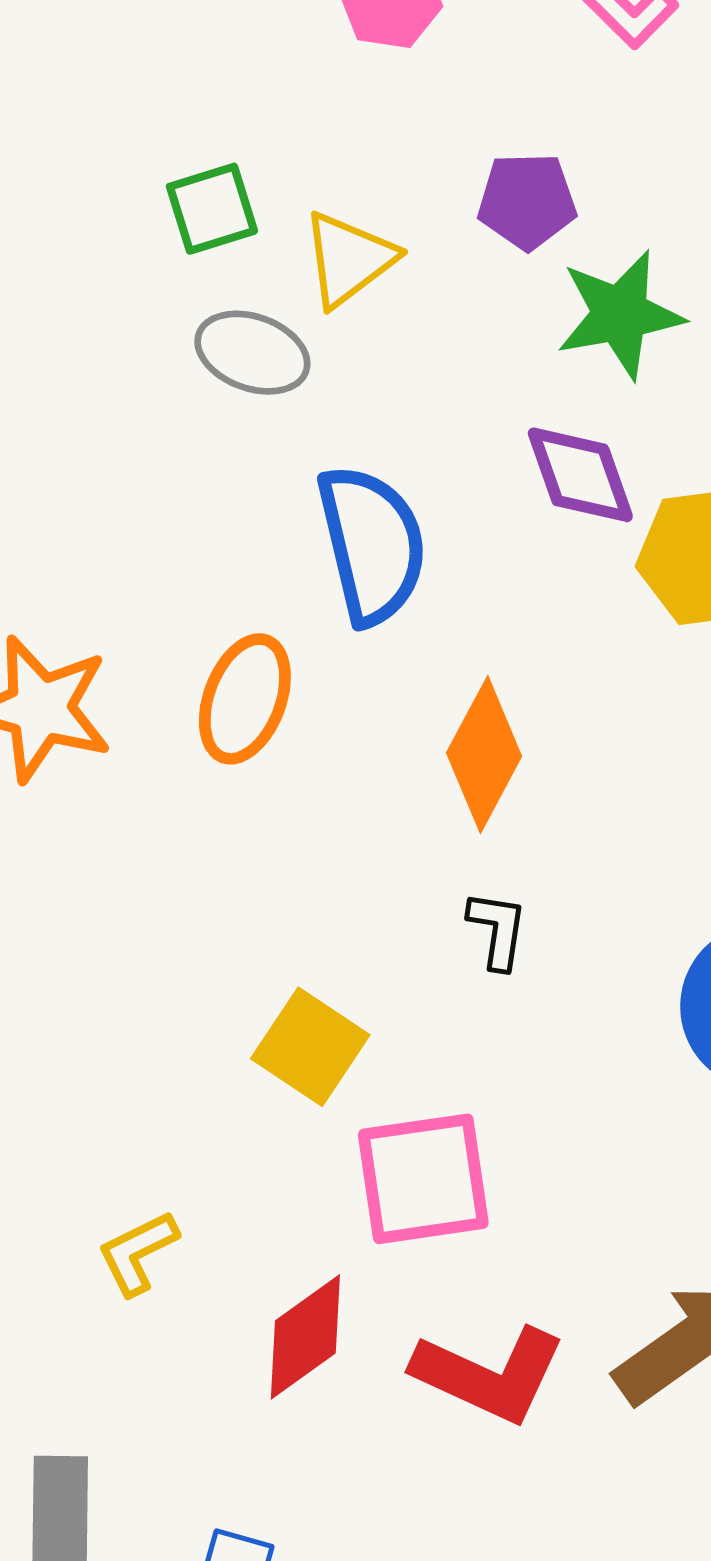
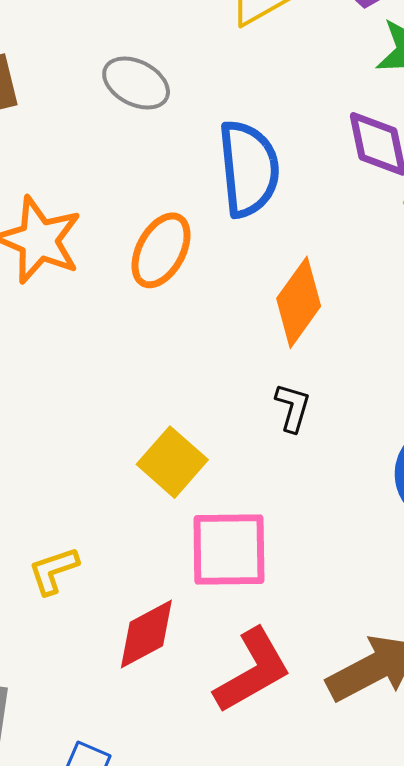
gray ellipse: (252, 353) -> (136, 83), moved
red L-shape: (489, 1374) -> (253, 671), turned -62

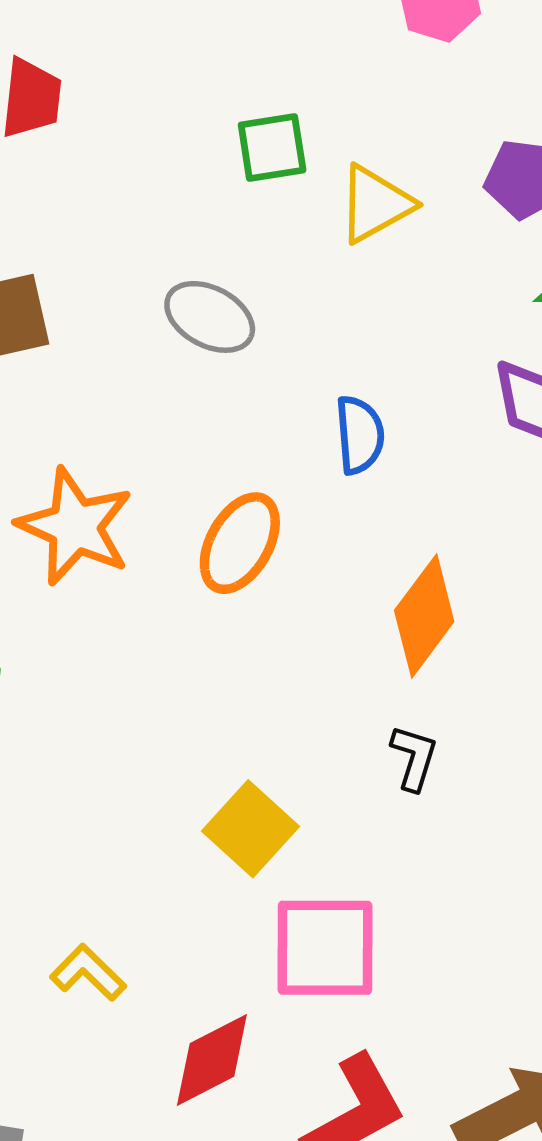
blue semicircle: (249, 169) -> (360, 435), size x0.6
yellow L-shape: (53, 571) -> (88, 973), turned 62

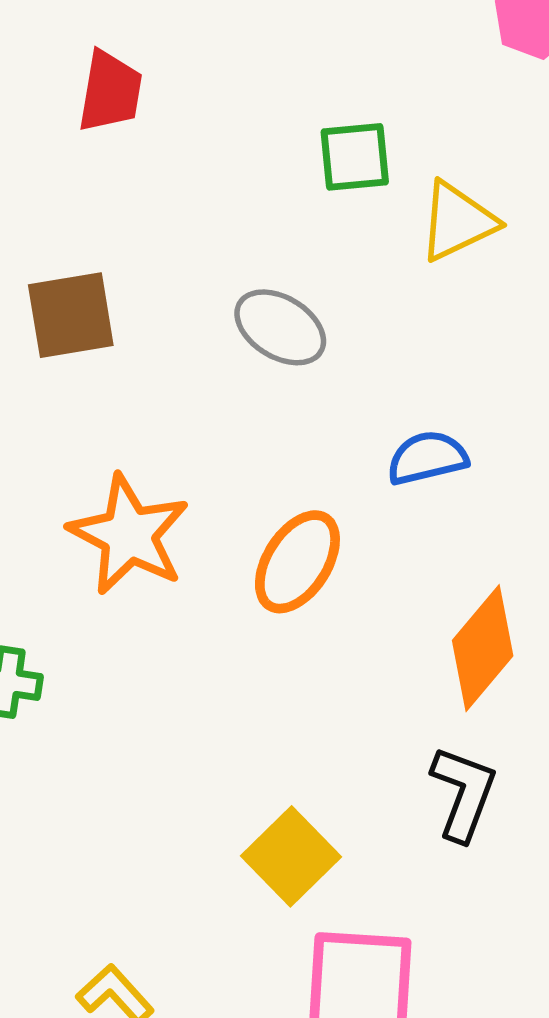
blue semicircle: (360, 435) -> (427, 458), turned -102
black L-shape: (414, 758) -> (464, 793), size x1.4

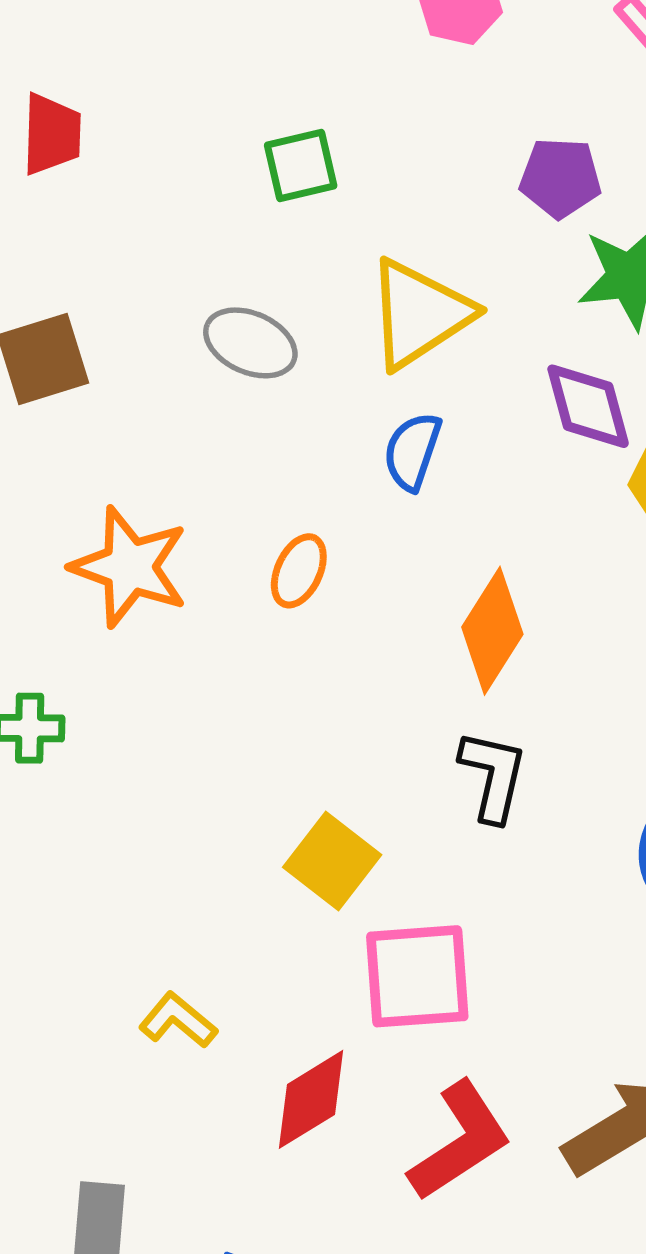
yellow triangle: (458, 221) -> (419, 314), moved, size x1.4
blue semicircle: (427, 458) -> (412, 451), turned -50
orange ellipse: (297, 562) -> (299, 571), size x0.7

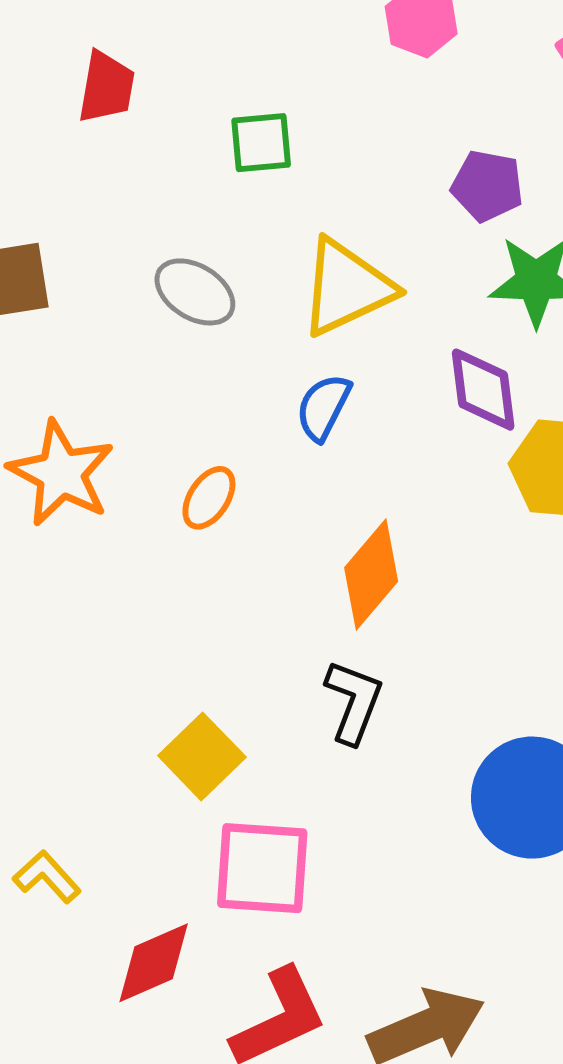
red trapezoid: (52, 134) -> (106, 87), moved

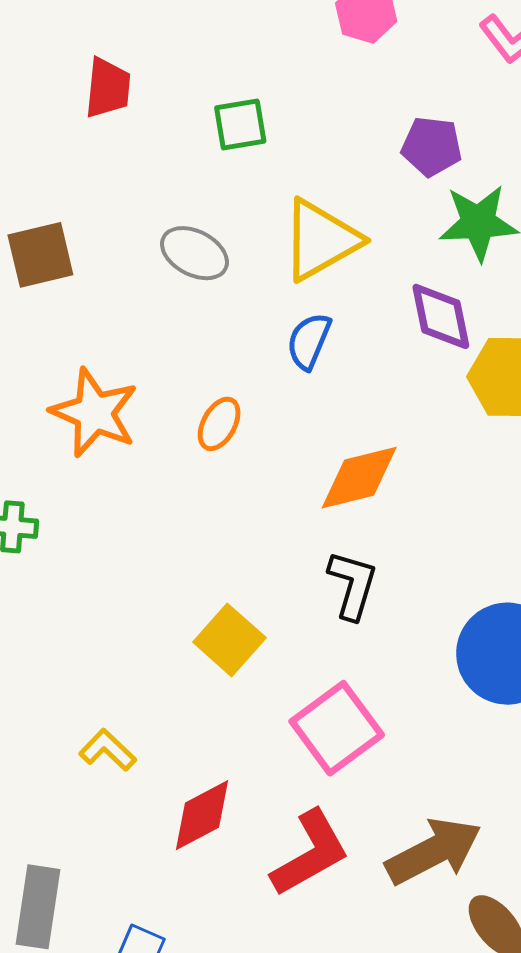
orange diamond: (371, 574) -> (359, 478), turned 40
pink square: (262, 868) -> (337, 728), moved, turned -36

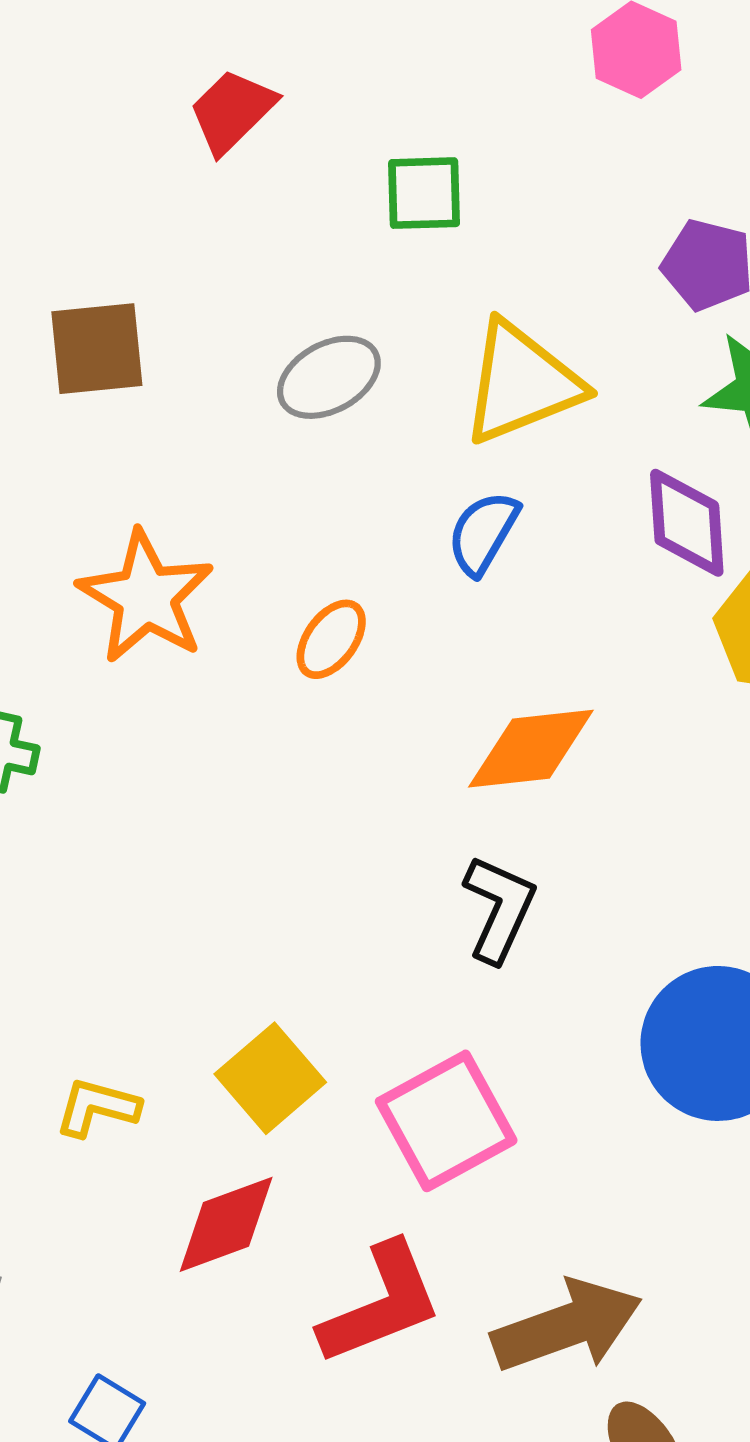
red trapezoid: (108, 88) -> (232, 111), turned -148
gray ellipse: (194, 253) -> (329, 377), turned -64
yellow square: (229, 640) -> (270, 1078), moved
yellow L-shape: (108, 750) -> (97, 1107), turned -36

